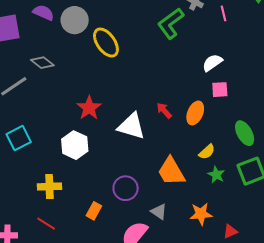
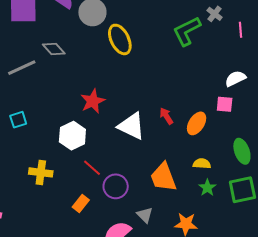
white semicircle: (212, 63) -> (235, 79), moved
cyan square: (19, 138) -> (18, 120), size x0.7
yellow semicircle: (207, 152) -> (202, 164), turned -144
red line: (46, 224) -> (92, 168), moved

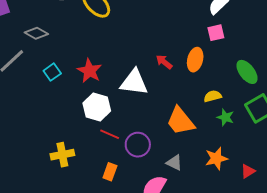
cyan square: (18, 120) -> (52, 72), moved
white hexagon: (72, 136) -> (97, 107), moved

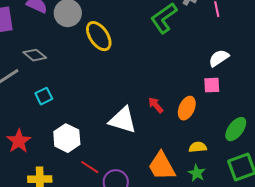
red star: (89, 71) -> (19, 141), moved
green ellipse: (247, 72) -> (236, 129), turned 65
white hexagon: (97, 107) -> (67, 138), moved
green star: (225, 117) -> (197, 173), moved

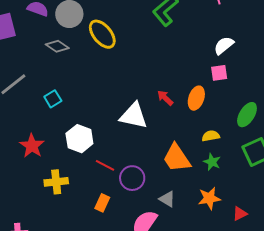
gray diamond: (35, 55) -> (57, 46), moved

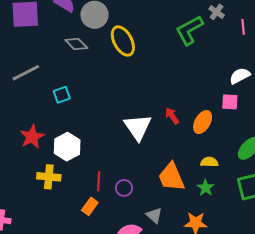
white triangle: (134, 116) -> (138, 127), turned 32
white hexagon: (79, 139) -> (67, 147), moved
red line: (105, 165) -> (99, 181), moved, turned 54
purple circle: (132, 178) -> (124, 188), size x0.7

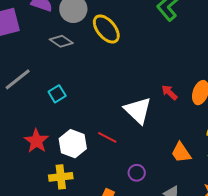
orange trapezoid: (171, 177) -> (181, 153), size x0.7
red line: (99, 181) -> (107, 137), moved, turned -54

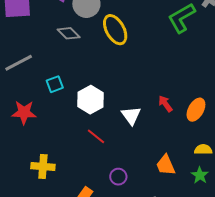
white triangle: (138, 110) -> (131, 116), size x0.7
red star: (36, 141) -> (24, 112), moved, turned 30
white hexagon: (73, 144) -> (90, 100), moved

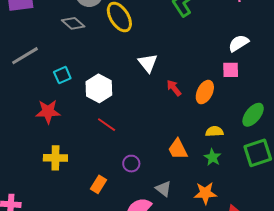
red star: (24, 112) -> (48, 112), moved
white triangle: (131, 116) -> (148, 63), moved

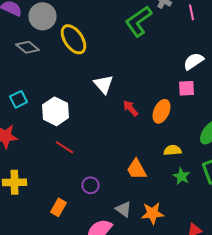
green star: (213, 157) -> (182, 176), moved
orange star: (205, 193) -> (152, 213), moved

